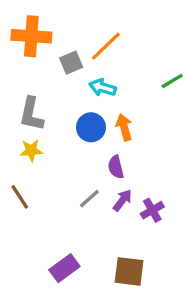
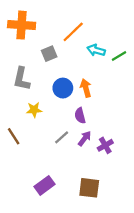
gray square: (71, 63) -> (49, 54), moved
cyan arrow: (103, 88) -> (96, 50), moved
yellow star: (31, 151) -> (34, 110), moved

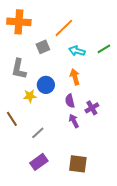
cyan arrow: (96, 50) -> (77, 51), moved
blue circle: (63, 88) -> (46, 85), moved
gray line: (62, 137) -> (38, 133), moved
purple arrow: (85, 138) -> (74, 121), turned -64
purple cross: (105, 145) -> (92, 108), moved

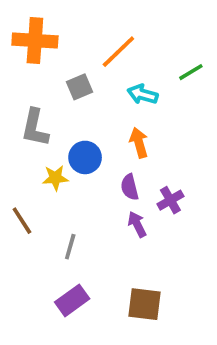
green line: (104, 49) -> (191, 72), moved
gray line: (38, 133) -> (70, 247), turned -32

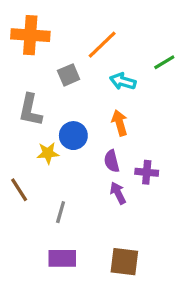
purple cross: (170, 200) -> (147, 172), turned 35
purple rectangle: (72, 300) -> (62, 258), turned 36

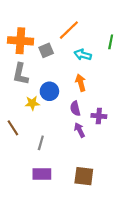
orange cross: (30, 35) -> (20, 41), moved
green line: (164, 62) -> (111, 42), turned -48

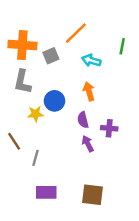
gray line: (41, 143) -> (35, 158), moved

